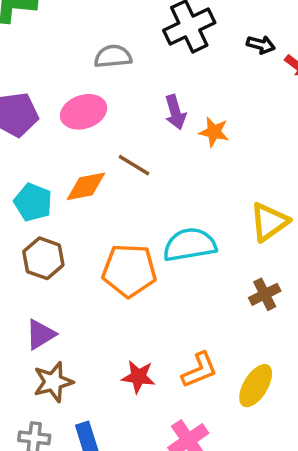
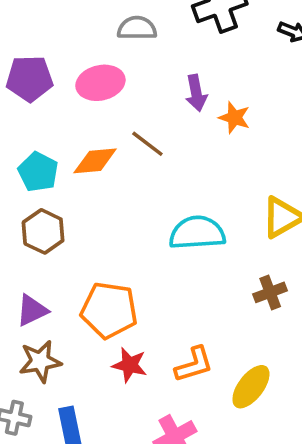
orange pentagon: (129, 270) -> (109, 310), moved

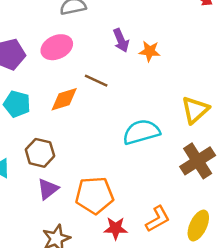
cyan pentagon: (38, 172) -> (17, 104), moved
brown cross: (270, 292) -> (198, 161), size x1.6
purple triangle: (32, 310) -> (48, 189), moved

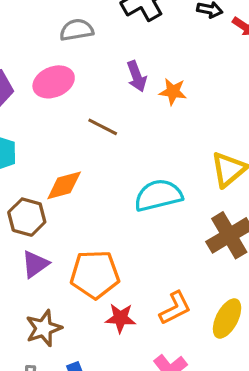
orange diamond: (64, 99) -> (64, 185), moved

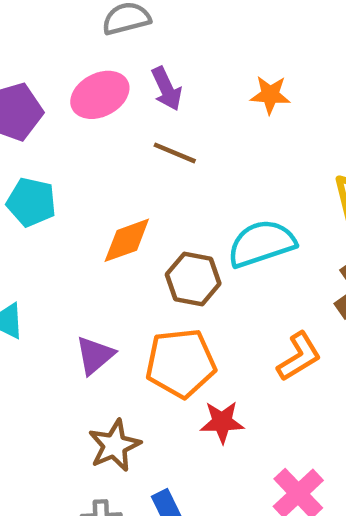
purple arrow: (137, 76) -> (167, 89), moved
brown hexagon: (27, 217) -> (193, 279), moved
orange L-shape: (175, 308) -> (299, 357), moved

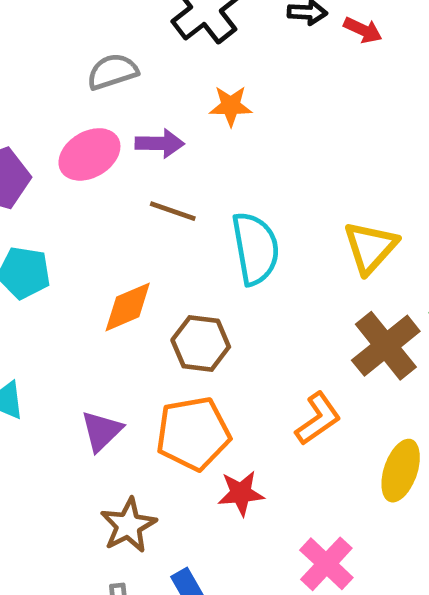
purple arrow: (167, 89) -> (160, 143), turned -60
orange star: (270, 95) -> (231, 106), moved
cyan semicircle: (262, 244) -> (255, 248), moved, turned 102

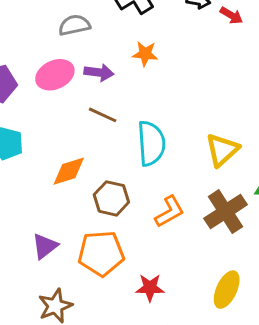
orange L-shape: (318, 419) -> (170, 212), moved
red star: (241, 493) -> (150, 288), moved

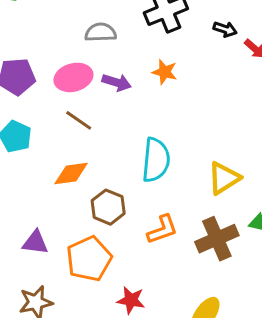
brown line: (103, 115) -> (79, 120), moved
purple triangle: (45, 246) -> (35, 242), turned 36
orange pentagon: (101, 253) -> (89, 259), turned -30

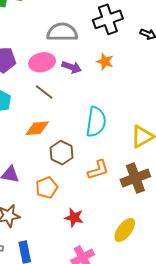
gray semicircle: (101, 32) -> (62, 32), size x1.4
orange pentagon: (89, 259) -> (47, 188), size x0.7

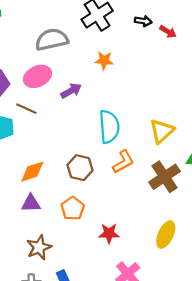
purple arrow: (72, 67) -> (71, 91), moved, turned -36
brown line: (44, 92) -> (26, 109), moved
orange diamond: (37, 128) -> (32, 172), moved
orange L-shape: (98, 170) -> (123, 162), moved

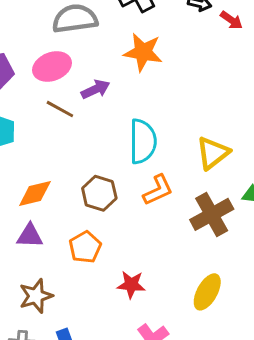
orange star: (104, 60) -> (143, 52), size x1.5
brown line: (26, 109) -> (60, 109), moved

